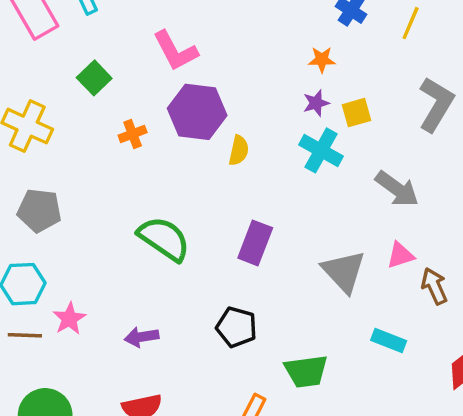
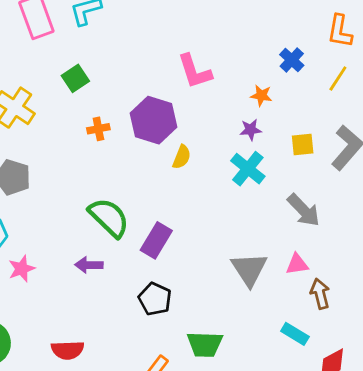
pink L-shape: (175, 51) -> (195, 71), moved
yellow square: (356, 113) -> (303, 144), moved
purple rectangle: (255, 243) -> (156, 240), moved
purple arrow: (142, 337) -> (89, 265), moved
cyan rectangle: (389, 340) -> (295, 334), moved

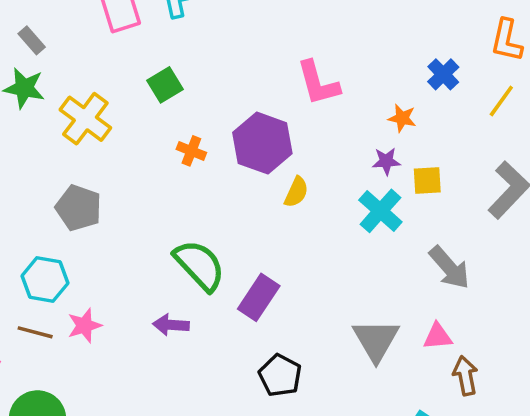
orange cross: (98, 129) -> (191, 151), turned 30
yellow square: (303, 144) -> (427, 180), moved
black pentagon: (155, 299) -> (280, 375), moved

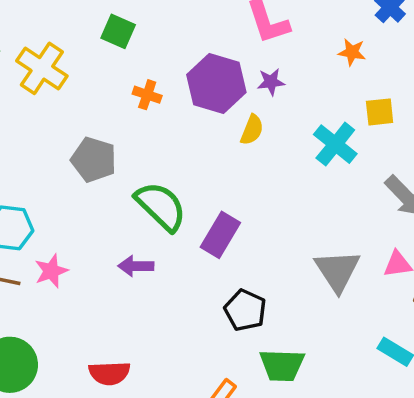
green square: (165, 85) -> (118, 31), turned -32
purple star: (386, 161) -> (271, 82), moved
gray pentagon: (79, 208) -> (94, 160), moved

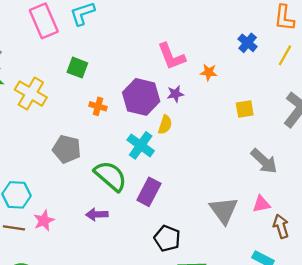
orange star: (352, 52) -> (209, 72), moved
cyan cross: (335, 144) -> (141, 145), moved

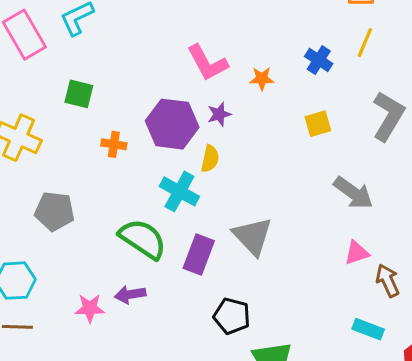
blue cross: (248, 43) -> (319, 60), moved
gray pentagon: (67, 149) -> (54, 211), moved
gray triangle: (224, 210) -> (253, 236), moved
pink star: (44, 221) -> (90, 308), moved, turned 30

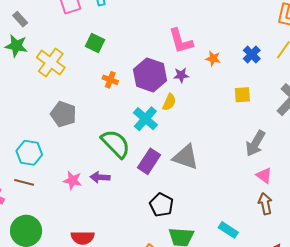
gray arrow: (353, 193) -> (255, 143), turned 72
gray triangle: (253, 236) -> (186, 157), turned -40
pink triangle: (357, 253) -> (264, 175), moved, turned 42
cyan rectangle: (368, 329) -> (228, 230), moved

